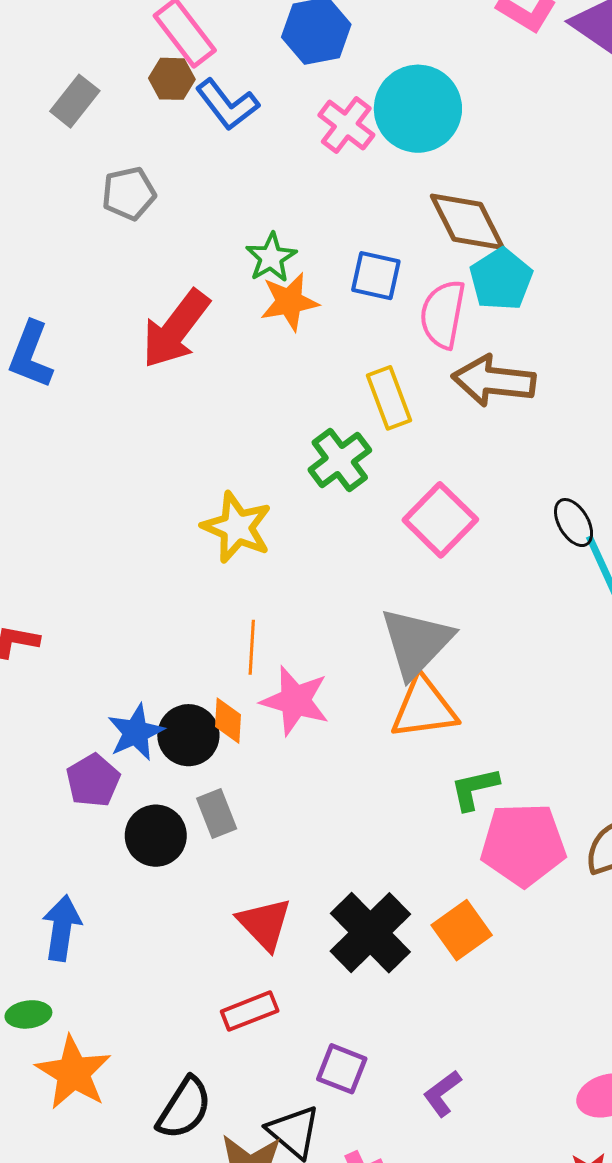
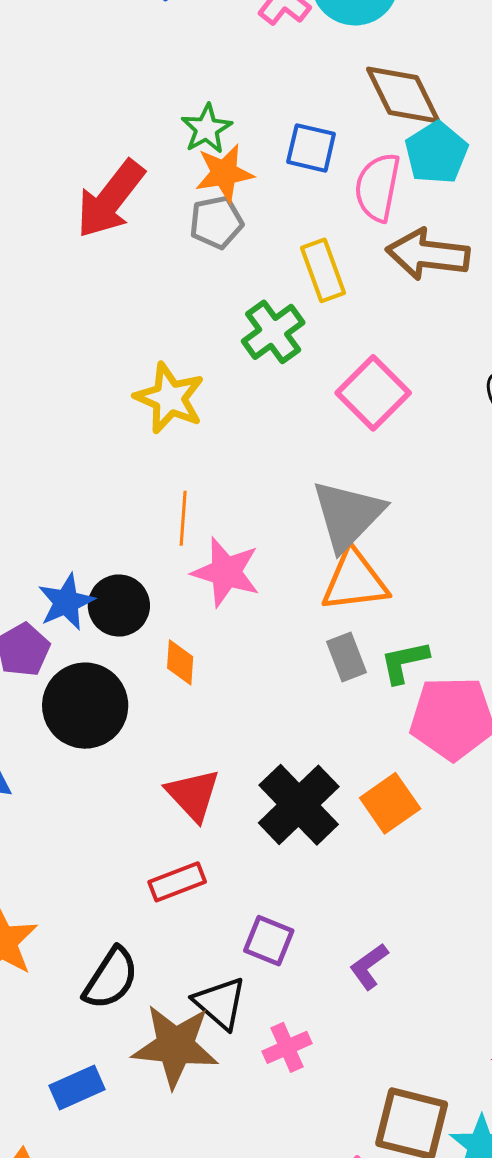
gray pentagon: (129, 193) -> (216, 222), moved
orange diamond: (228, 721) -> (180, 662), moved
gray rectangle: (217, 813) -> (347, 657), moved
black circle: (156, 836) -> (85, 706), size x1.4

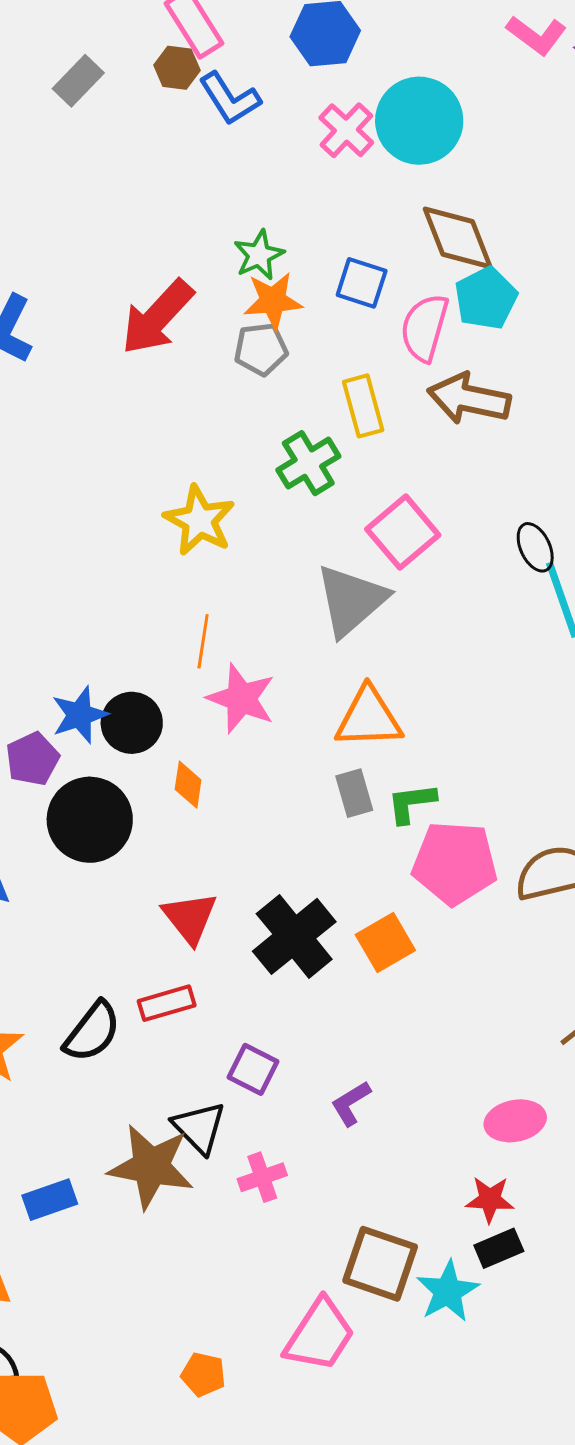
gray triangle: (348, 515) -> (351, 600), moved
black semicircle: (111, 978) -> (92, 1032), moved

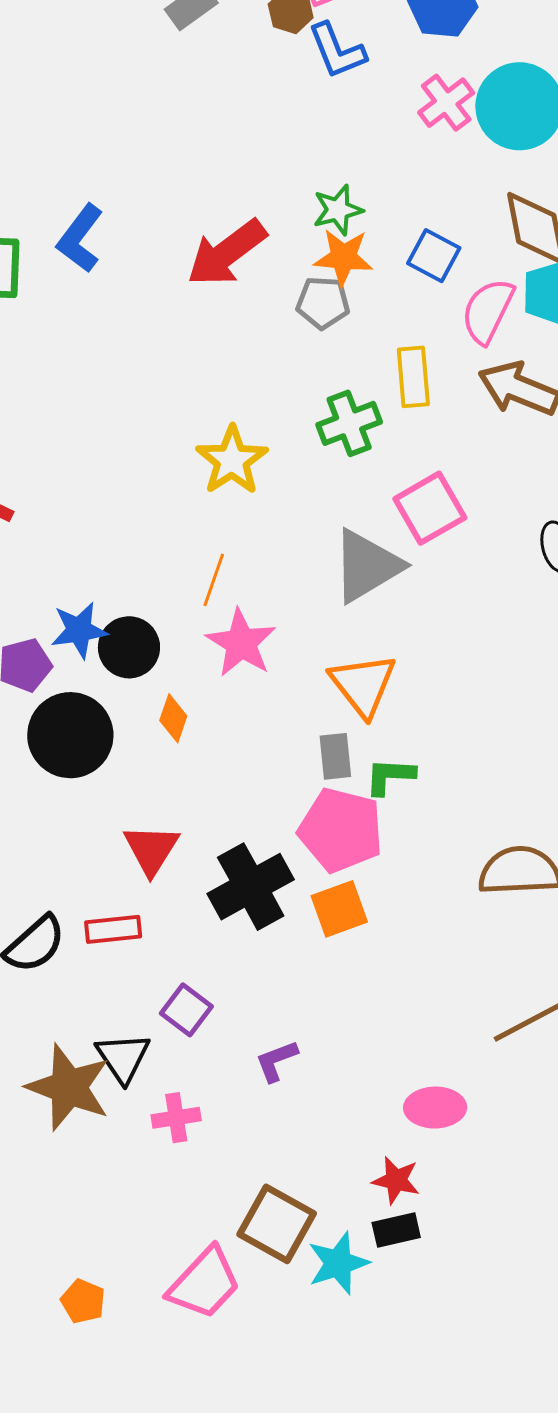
orange triangle: (369, 718) -> (363, 685), turned 44
pink pentagon: (455, 863) -> (341, 830), moved

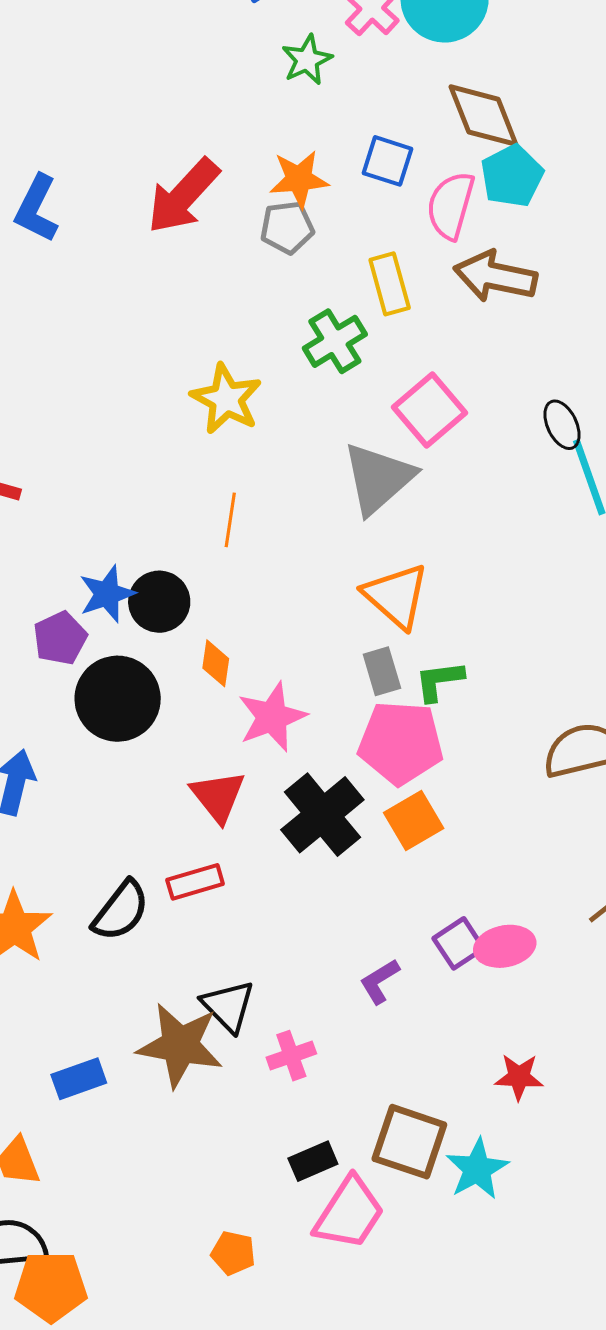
green star: (338, 210) -> (307, 60), moved
pink star: (241, 643) -> (272, 717), moved, turned 30
purple square: (186, 1010) -> (459, 943), moved, turned 30
pink ellipse: (435, 1108) -> (505, 946), moved
black rectangle: (396, 1230) -> (313, 1161), moved

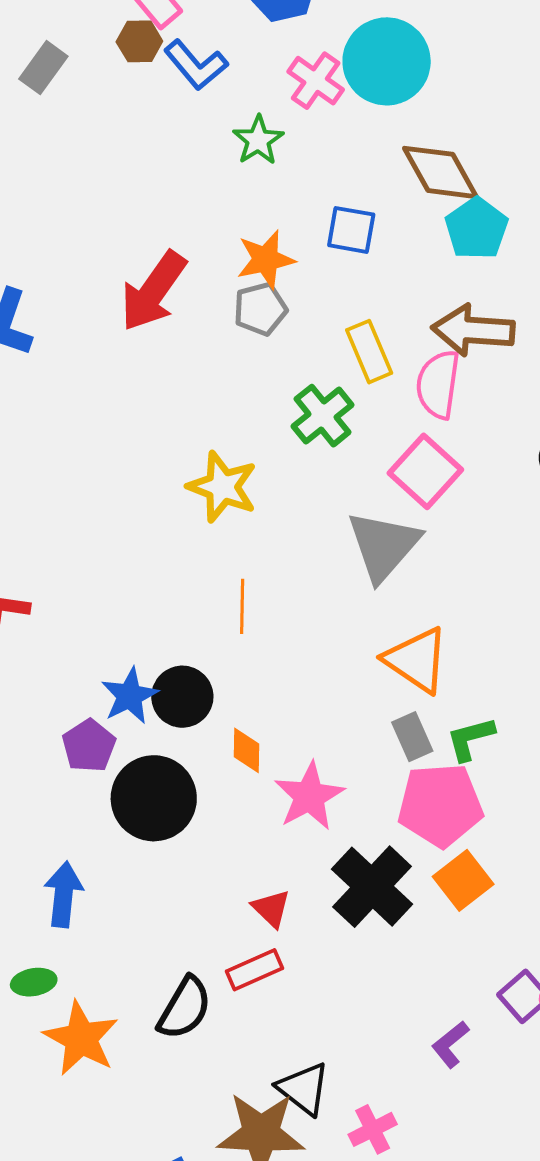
pink semicircle: (451, 205) -> (438, 384), moved
red triangle: (218, 796) -> (271, 908), moved, size x0.7

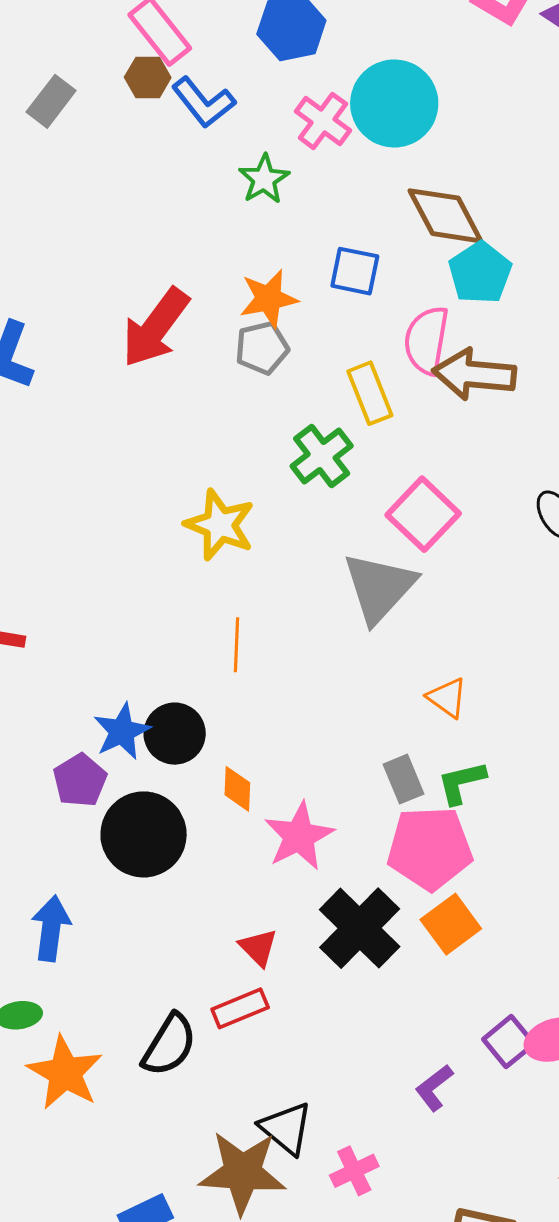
pink semicircle: (438, 384) -> (426, 340), moved
orange triangle: (417, 660) -> (447, 698), moved, size x0.6

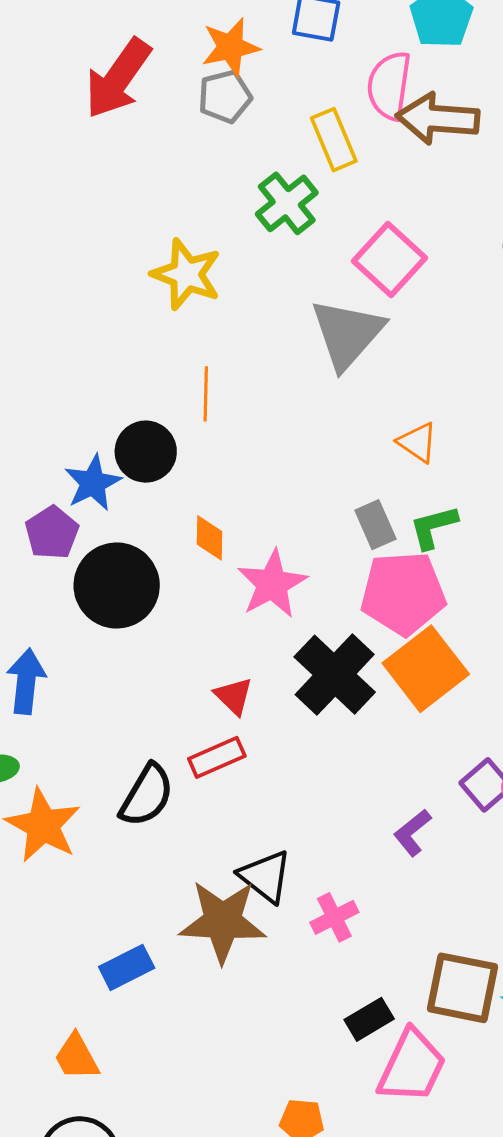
black circle: (175, 734) -> (146, 452), moved
orange square: (451, 924) -> (426, 669), size x1.4

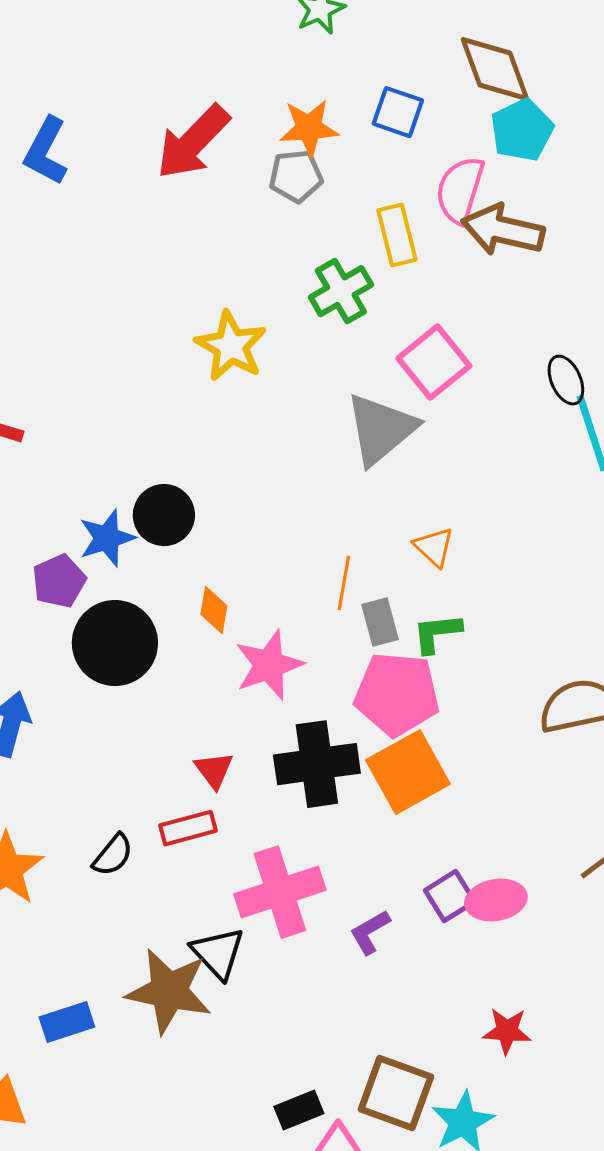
orange line: (206, 394) -> (344, 583), moved
black cross: (335, 675) -> (317, 764), turned 30
black semicircle: (147, 795) -> (113, 855), size x0.7
pink cross: (334, 917) -> (280, 892), moved, size x1.8

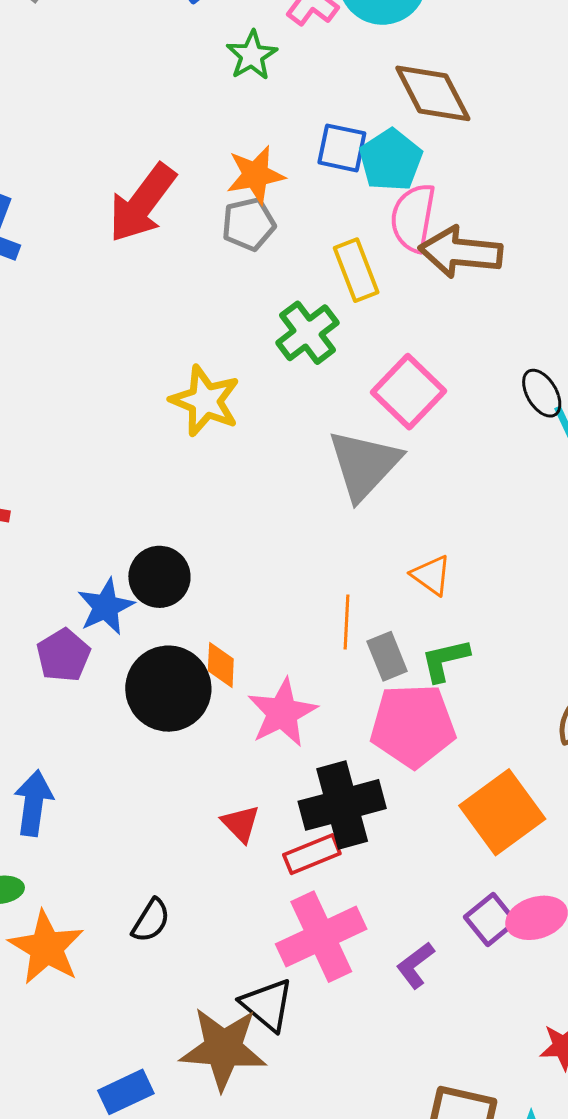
cyan pentagon: (522, 130) -> (391, 160), moved
black circle: (115, 643) -> (168, 689), moved
orange square: (408, 772) -> (502, 812), moved
red rectangle: (188, 828) -> (312, 854), moved

